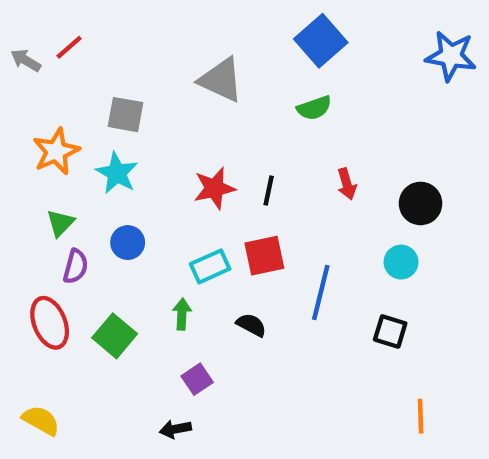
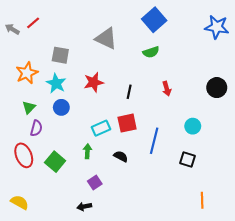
red star: (214, 188) -> (94, 82), moved
black circle: (421, 203) -> (217, 88), moved
blue circle: (128, 243) -> (61, 107), moved

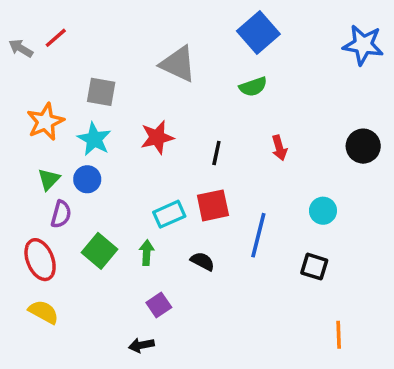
blue circle: (61, 107) -> (87, 179), moved
green square: (55, 162) -> (99, 251), moved
yellow semicircle: (20, 202) -> (44, 312), moved

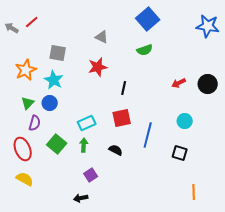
gray triangle: (178, 64) -> (102, 37), size x0.6
red star: (157, 137) -> (98, 67), moved
red arrow: (279, 148) -> (179, 83), moved, turned 80
cyan rectangle: (169, 214) -> (87, 123), moved

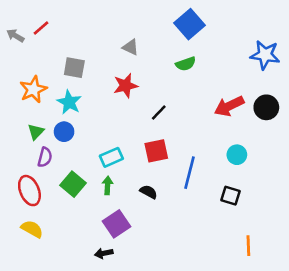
blue star: (208, 26) -> (265, 55), moved
red arrow: (179, 83) -> (229, 106), size x1.6
black line: (124, 88) -> (159, 112), turned 32
purple square: (91, 175) -> (117, 224), size x1.5

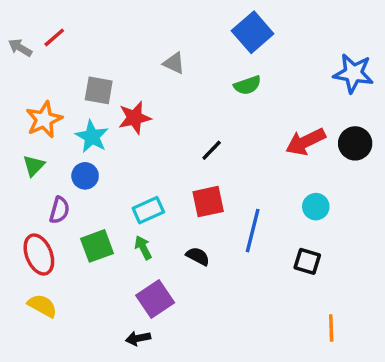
red star: (125, 86) -> (135, 118), moved
green triangle: (36, 132) -> (34, 166), moved
green square: (73, 184) -> (97, 246), turned 30
green arrow: (108, 185) -> (143, 248), turned -30

